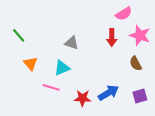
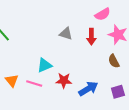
gray triangle: (72, 43) -> (66, 34), moved
orange triangle: (31, 64) -> (12, 81), moved
red star: (83, 98) -> (64, 81), moved

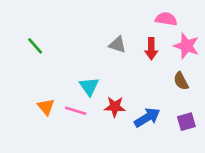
pink semicircle: (103, 14) -> (166, 19), turned -140
cyan triangle: (44, 65) -> (89, 86), turned -42

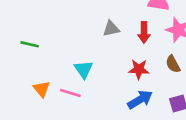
gray triangle: (118, 45) -> (111, 29), turned -30
green line: (35, 46) -> (30, 44), moved, turned -36
red star: (115, 107) -> (139, 69), moved

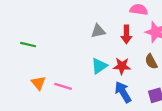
cyan triangle: (84, 69) -> (99, 66), moved, turned 30
blue arrow: (140, 100) -> (123, 92), turned -90

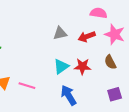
red arrow: (126, 34) -> (87, 37), turned 70
blue arrow: (123, 92) -> (69, 95), moved

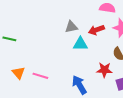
cyan triangle: (61, 66) -> (80, 44), moved, turned 35
red star: (82, 66) -> (104, 70), moved

